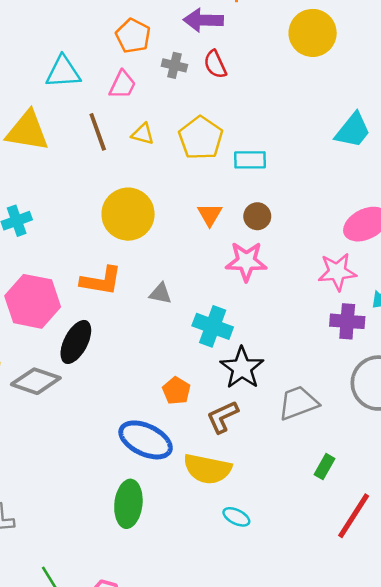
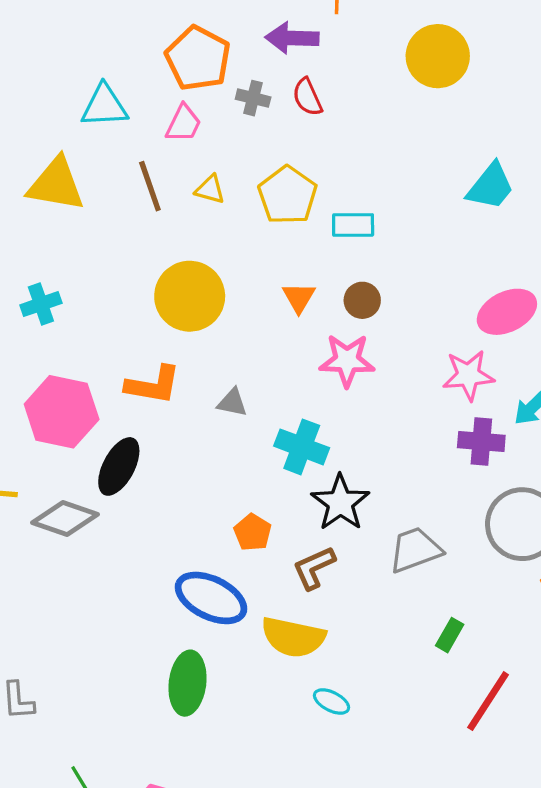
orange pentagon: (133, 36) -> (198, 58), size x1.4

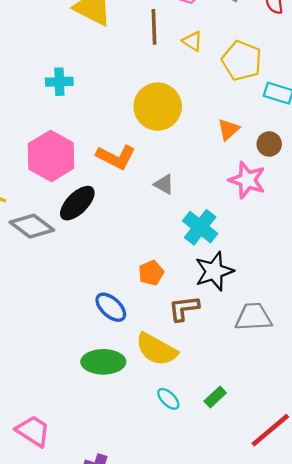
yellow pentagon: (287, 195) -> (242, 61), turned -30
blue ellipse: (211, 598) -> (111, 307), size x0.7
green rectangle: (450, 635) -> (215, 397), moved
green ellipse: (188, 683) -> (103, 362), moved, turned 66

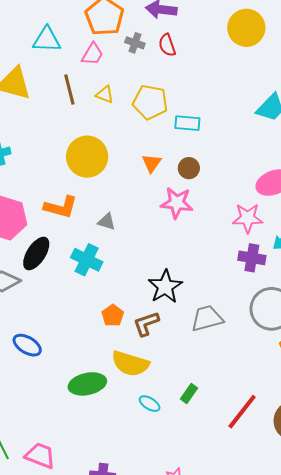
cyan cross: (200, 227) -> (87, 260), moved
orange pentagon: (151, 273) -> (113, 315), moved
blue ellipse: (111, 307) -> (27, 345), moved

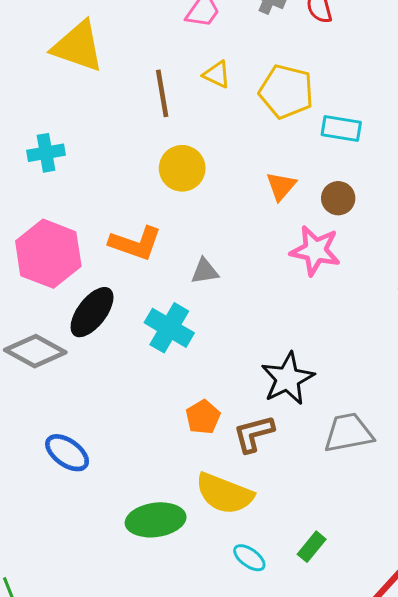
brown line: (69, 89) -> (162, 93), moved
yellow circle: (87, 157) -> (182, 168), size x0.7
gray triangle: (107, 222) -> (205, 271), turned -30

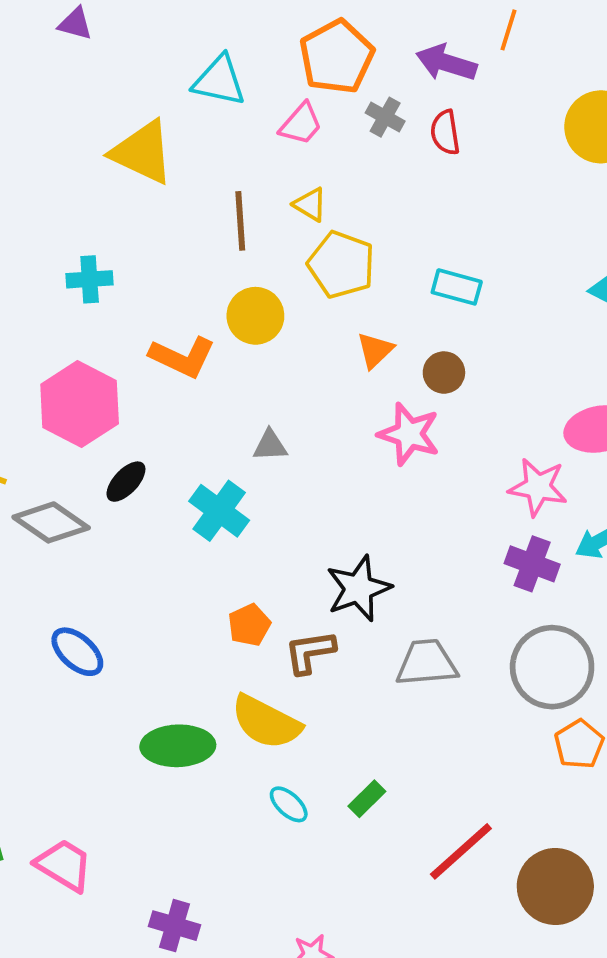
yellow pentagon: (286, 92) -> (341, 265), moved
orange L-shape: (135, 243) -> (182, 357), moved
black ellipse: (92, 312) -> (126, 482), size x0.7

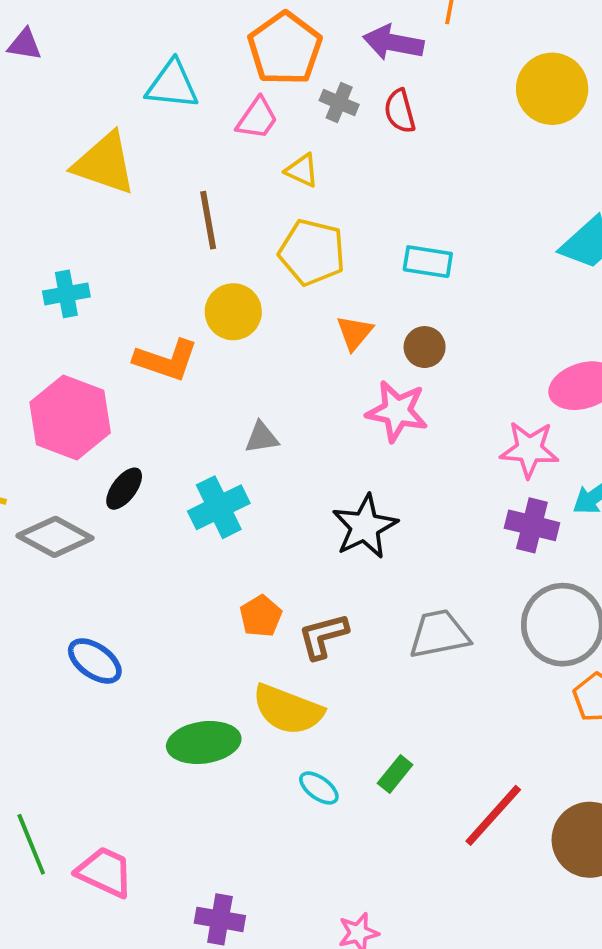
yellow triangle: (310, 204) -> (302, 170), moved
cyan cross: (219, 511) -> (219, 507), turned 34
black star: (359, 588) -> (365, 527), moved

